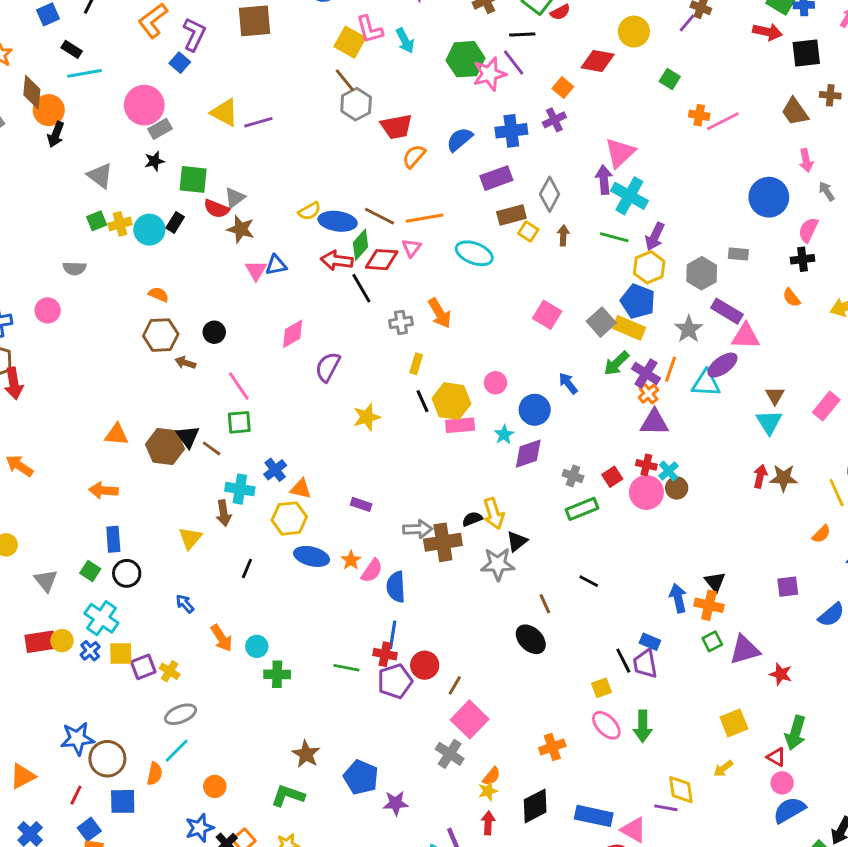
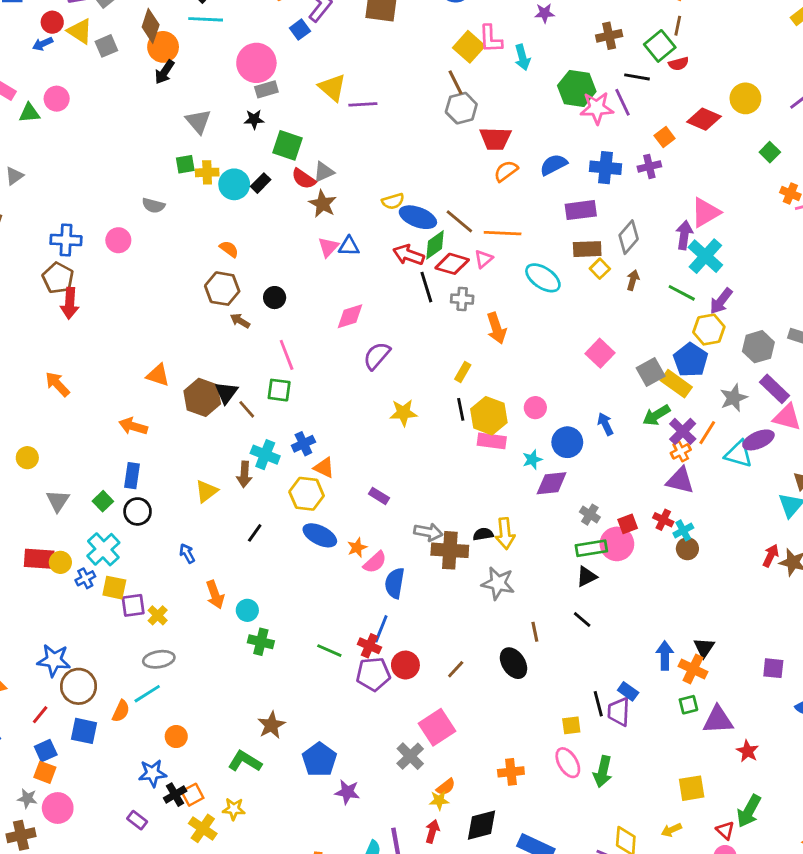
gray cross: (401, 322) -> (462, 299), moved
pink circle: (646, 492) -> (617, 544), moved
black triangle: (517, 541) -> (587, 577), moved
brown line: (455, 685) -> (456, 669), moved

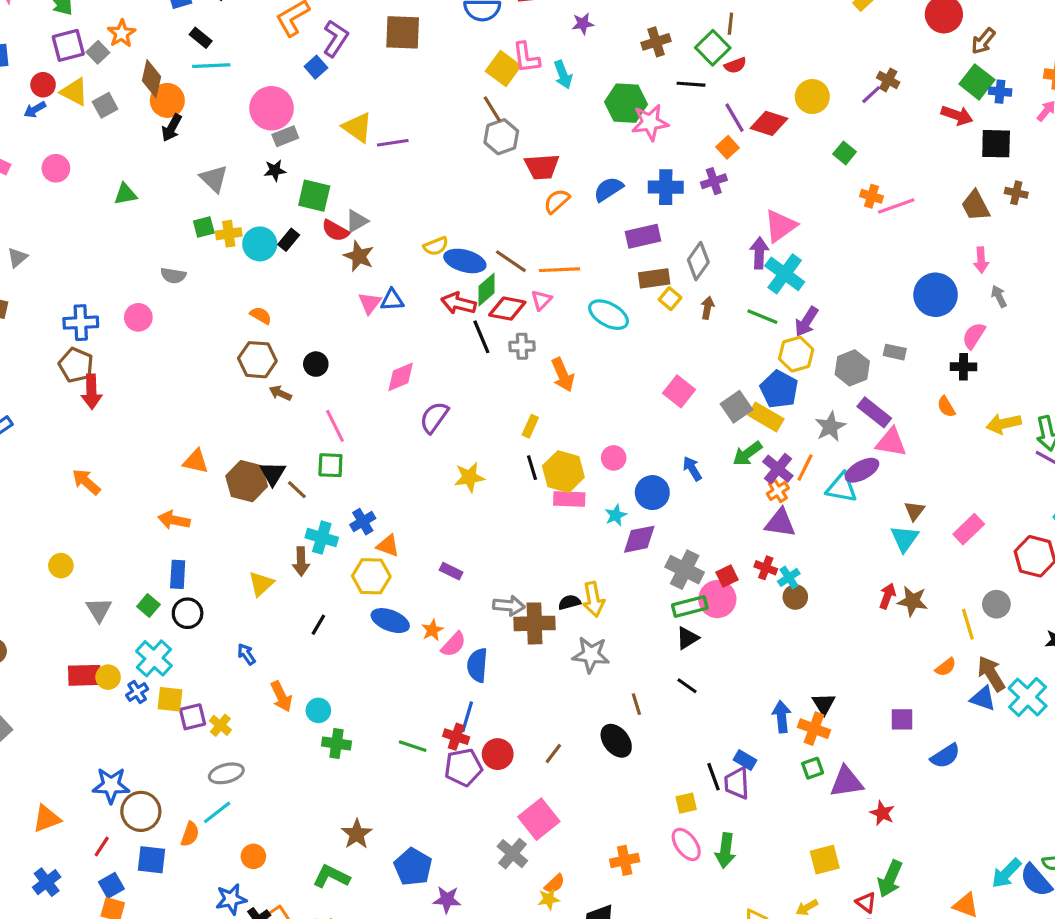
purple line: (622, 102) -> (734, 118), moved
green triangle: (29, 113) -> (125, 194), moved
gray cross: (590, 515) -> (685, 570), size x1.6

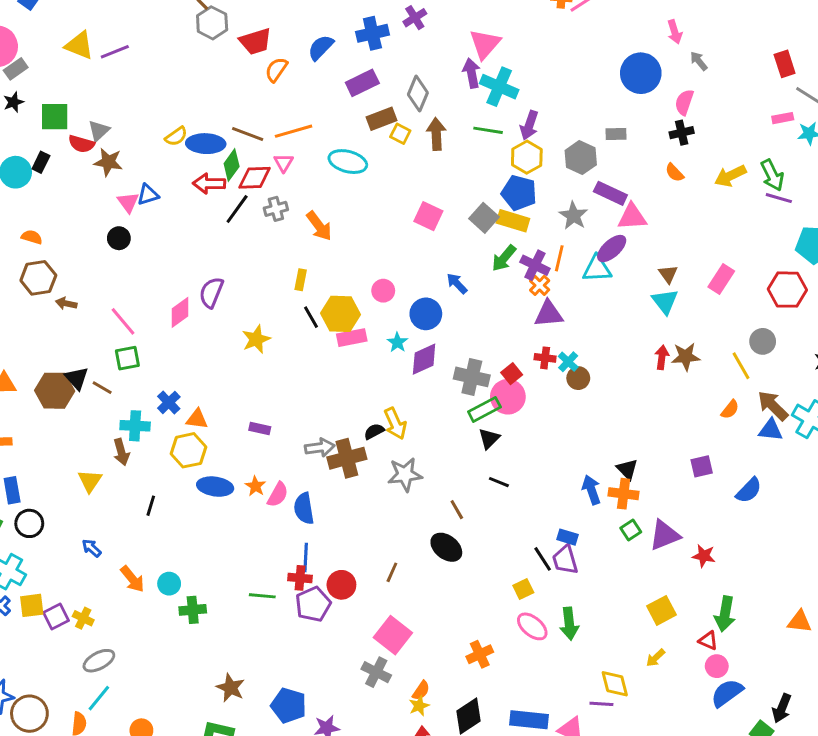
brown arrow: (707, 308) -> (436, 134), size x1.5
black line: (481, 337) -> (237, 209), turned 72
black circle: (316, 364) -> (119, 238), moved
pink diamond: (401, 377) -> (180, 312), moved

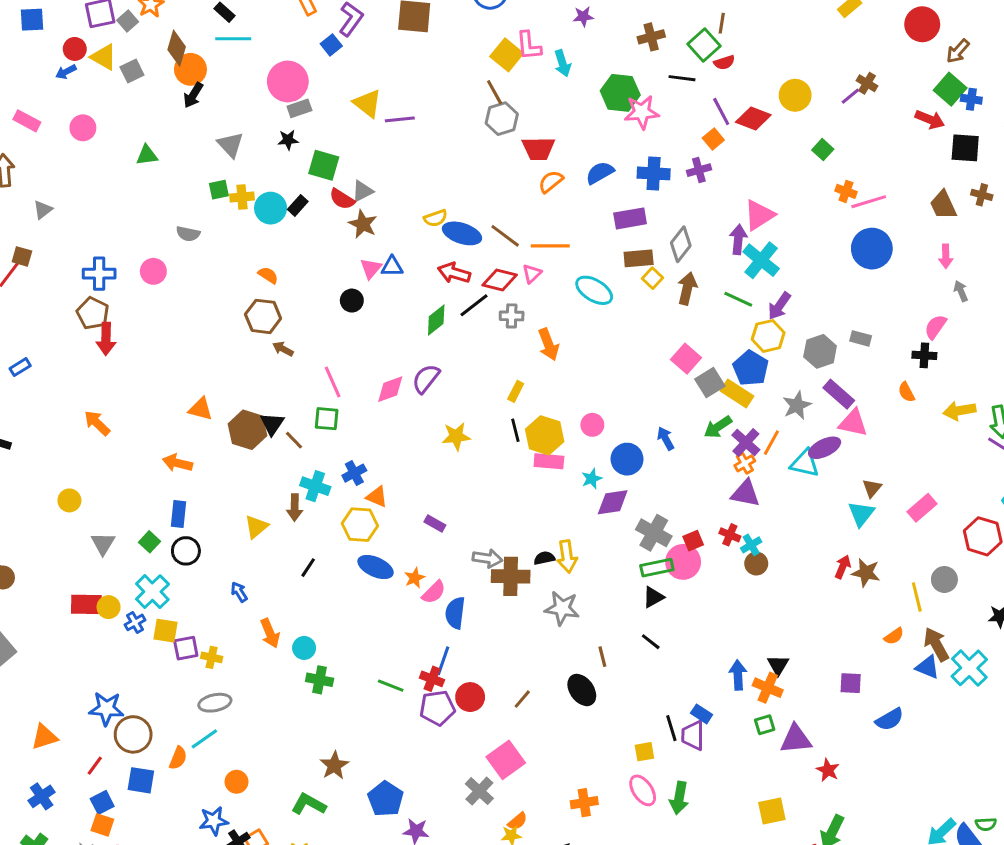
blue circle: (641, 73) -> (872, 249), moved
green diamond: (232, 165) -> (436, 320), moved
pink square: (428, 216) -> (686, 359), moved
yellow cross: (83, 618) -> (212, 657), turned -30

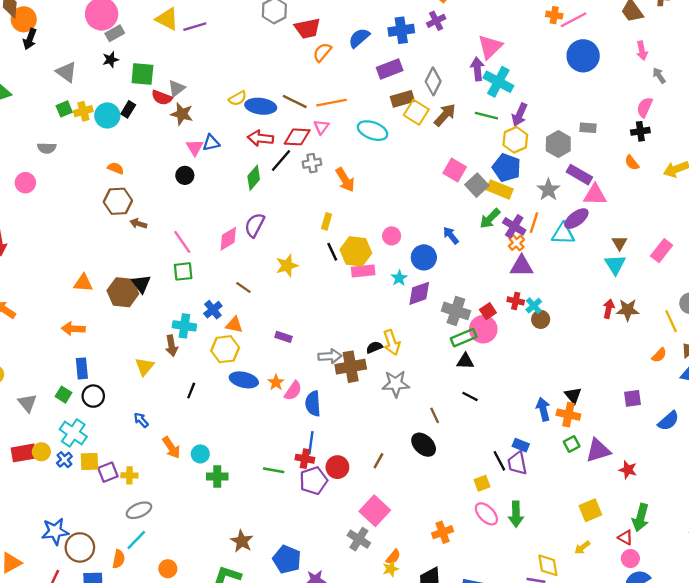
yellow square: (653, 278) -> (416, 112), size x1.5
brown arrow: (687, 288) -> (445, 115), turned 40
brown line: (294, 440) -> (243, 287), moved
black triangle: (653, 597) -> (465, 361), turned 42

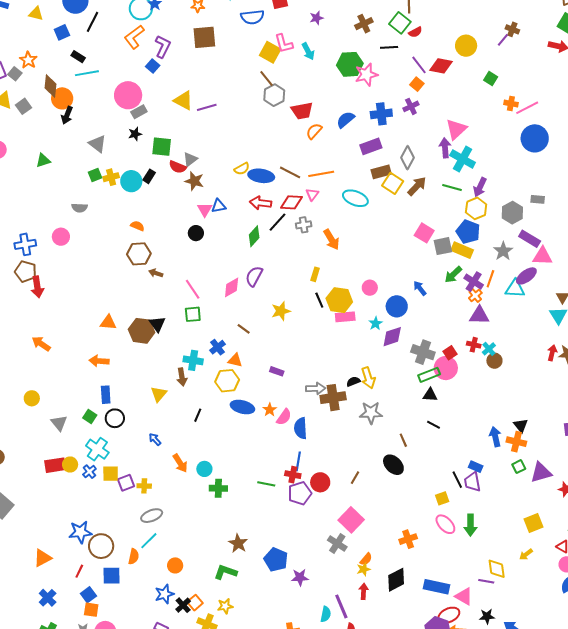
gray square: (477, 185) -> (443, 246), turned 30

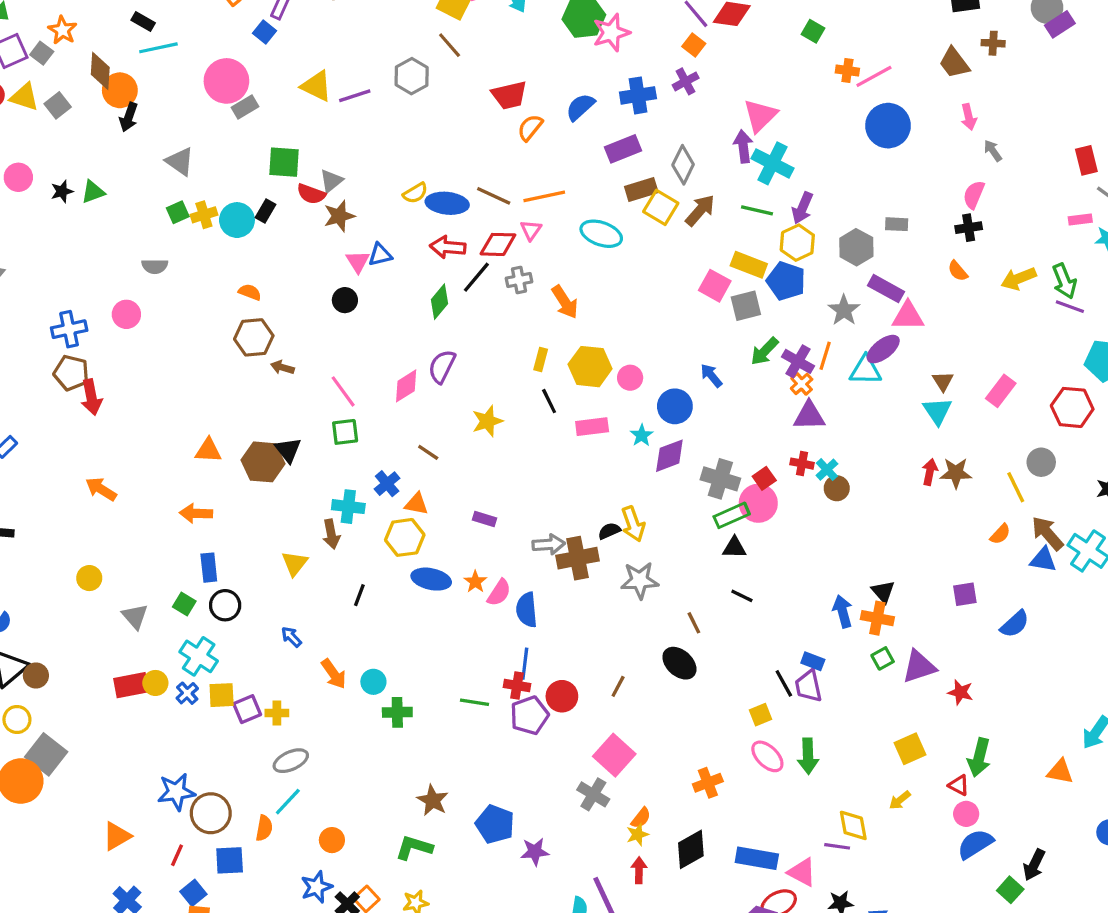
gray hexagon: (274, 95) -> (412, 76), moved
black star: (135, 134) -> (62, 191), moved
brown star: (194, 181) -> (339, 216), turned -30
yellow rectangle: (462, 250) -> (749, 265), moved
yellow hexagon: (339, 300) -> (590, 367), moved

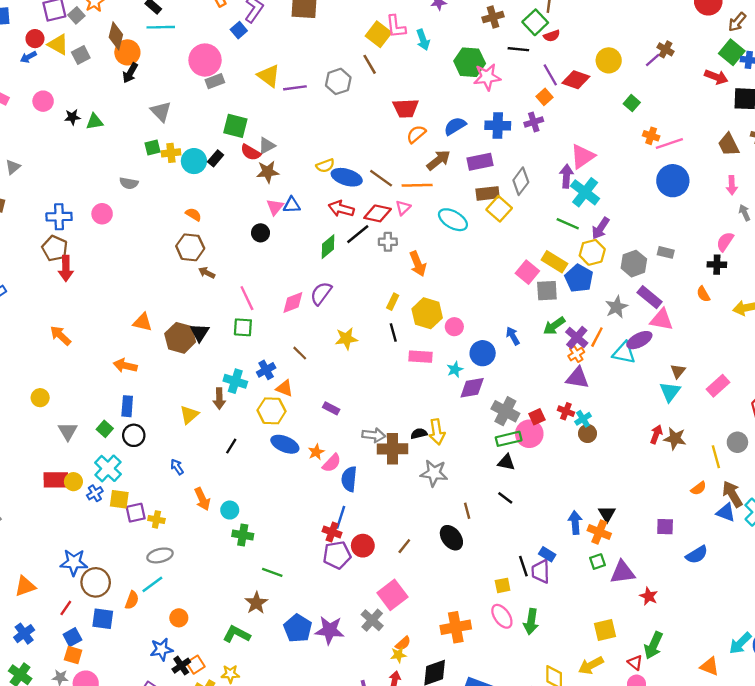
brown arrow: (700, 210) -> (439, 160), moved
green line: (475, 702) -> (272, 572), moved
orange cross: (708, 783) -> (456, 627), size x1.4
yellow arrow: (900, 800) -> (591, 665), size x1.5
purple star: (535, 852) -> (330, 630), moved, size x1.4

